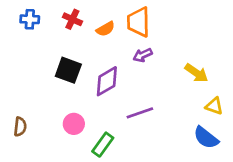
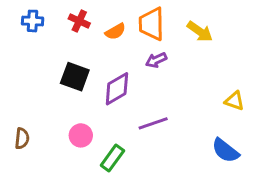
yellow arrow: (196, 73) -> (200, 31), moved
yellow triangle: (214, 106) -> (234, 101), moved

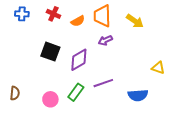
pink circle: (81, 135) -> (50, 99), moved
blue semicircle: (225, 151) -> (138, 95), moved, turned -42
green rectangle: (112, 158) -> (76, 92), moved

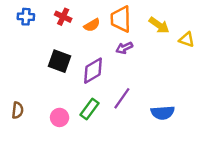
yellow triangle: (158, 68) -> (187, 40), moved
purple line: (103, 83) -> (122, 98), turned -36

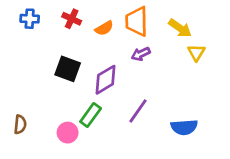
yellow triangle: (187, 40) -> (196, 53), moved, turned 42
green rectangle: (90, 109) -> (91, 115), moved

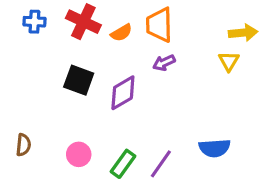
red cross: (72, 19) -> (83, 22), size x1.5
yellow arrow: (180, 28) -> (243, 33), moved, turned -40
purple line: (138, 111) -> (161, 164), moved
green rectangle: (91, 115) -> (123, 164), moved

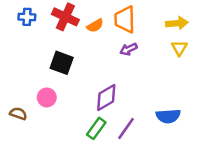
yellow arrow: (243, 33) -> (177, 23), moved
purple diamond: (123, 93) -> (106, 97), moved
brown semicircle: (23, 145) -> (18, 114), turned -77
pink circle: (79, 154) -> (47, 97), moved

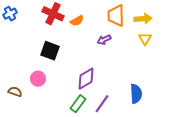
blue cross: (27, 17) -> (10, 14), moved, turned -32
orange trapezoid: (125, 19) -> (116, 16), moved
blue semicircle: (168, 116) -> (136, 94), turned -90

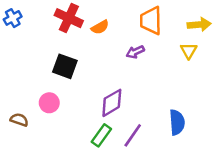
yellow arrow: (143, 19) -> (199, 25), moved

